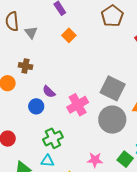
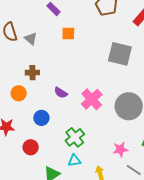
orange square: (69, 35) -> (68, 33), turned -32
gray square: (113, 88) -> (120, 54), moved
blue circle: (36, 106) -> (41, 118), moved

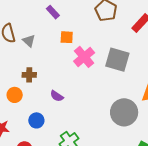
pink cross: (92, 99) -> (84, 57), moved

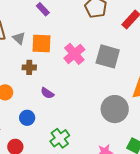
orange square: (67, 37) -> (41, 43), moved, size x1.5
brown cross: (29, 75) -> (29, 67), moved

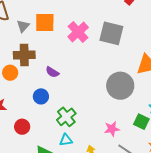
gray triangle: (19, 38) -> (23, 26), moved, turned 32
brown cross: (29, 67) -> (24, 55), moved, size x1.5
blue circle: (27, 118) -> (41, 96), moved

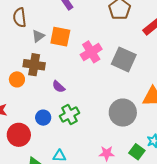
blue circle: (41, 96) -> (43, 118), moved
green cross: (66, 117) -> (69, 115), moved
red circle: (22, 127) -> (19, 135), size x1.5

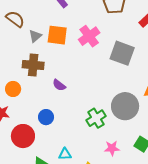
brown semicircle: (20, 18) -> (15, 19), turned 138
pink cross: (91, 52) -> (89, 36), moved
orange circle: (17, 79) -> (13, 89), moved
green cross: (69, 115) -> (96, 118), moved

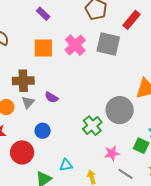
gray triangle: (35, 36) -> (28, 102), moved
gray square: (122, 53) -> (108, 44), moved

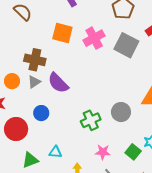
purple semicircle: (51, 97) -> (58, 83), size x1.6
gray circle: (120, 110) -> (121, 112), size x0.7

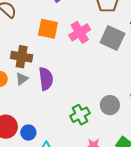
purple semicircle: (58, 83) -> (46, 79), turned -140
blue circle: (41, 113) -> (28, 133), moved

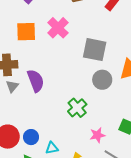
gray square: (112, 38) -> (95, 50), moved
gray circle: (110, 105) -> (102, 80), moved

